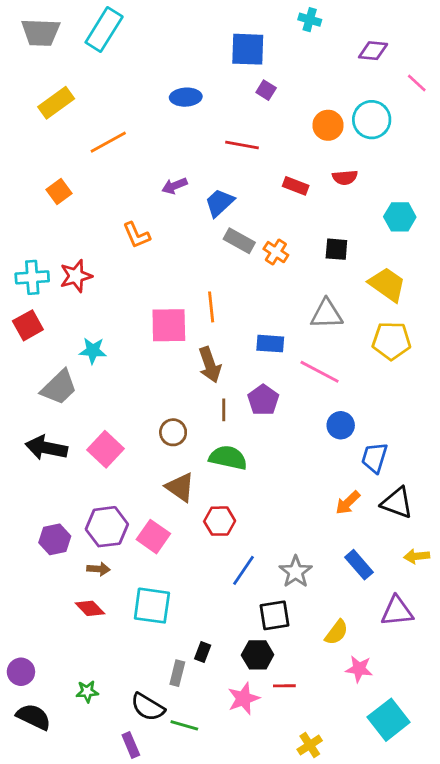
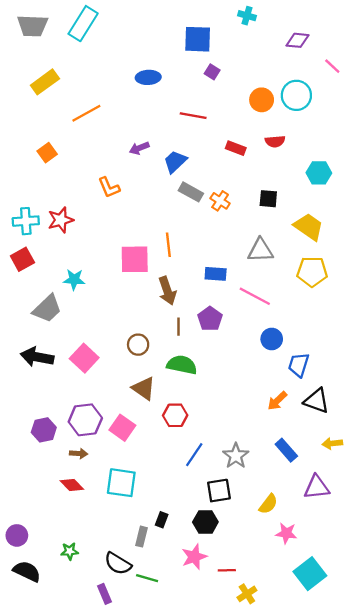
red line: (284, 686) -> (227, 570), moved

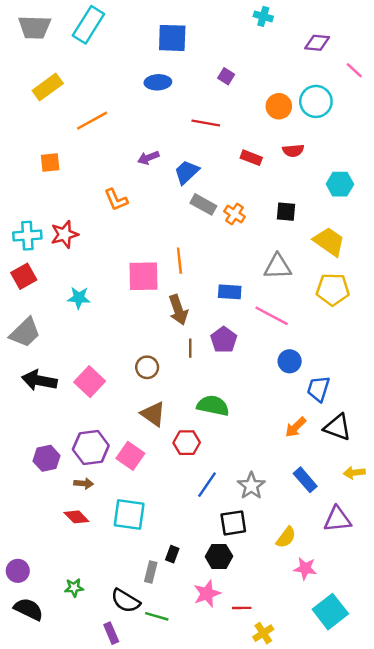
blue square: (198, 39) -> (172, 38), moved
orange square: (47, 153) -> (50, 163), turned 30
gray trapezoid: (47, 309) -> (25, 333), moved
green semicircle: (182, 365) -> (213, 406), moved

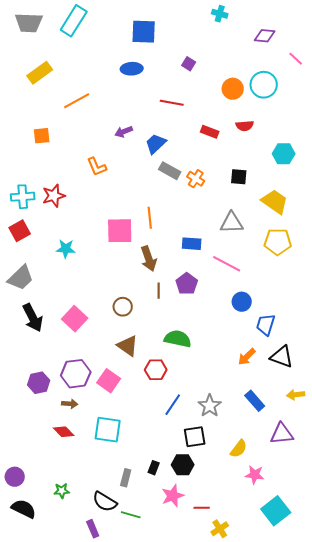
black arrow: (39, 380) -> (33, 318), turned -128
black rectangle: (172, 554) -> (154, 468), moved

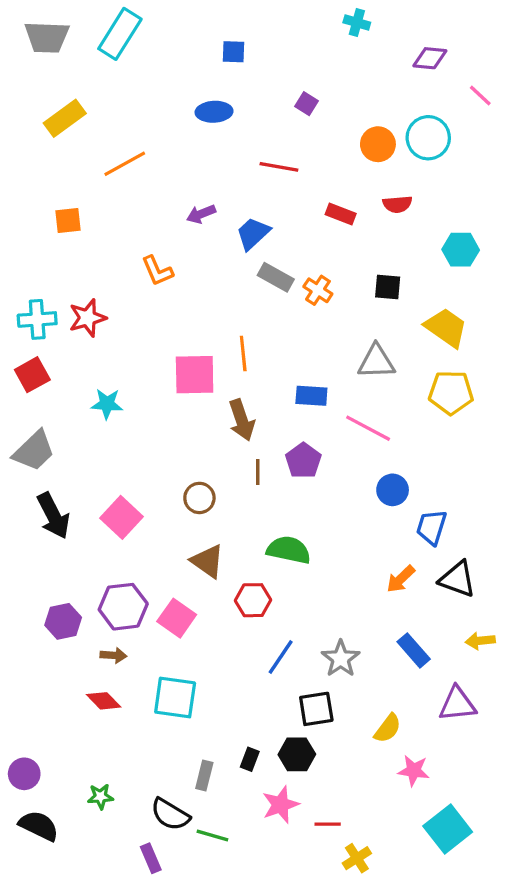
blue square: (144, 32) -> (234, 52), size x0.6

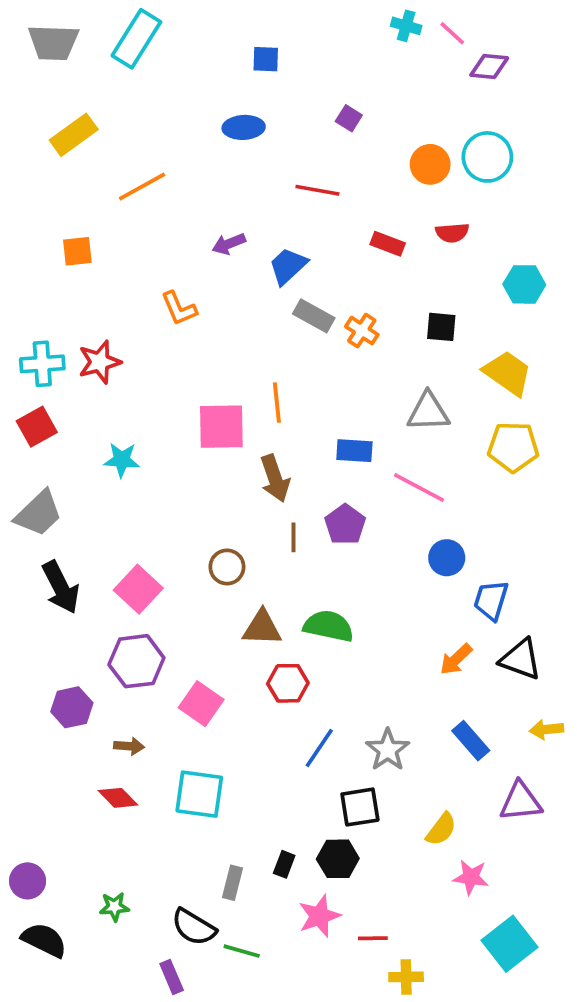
pink line: (480, 96) -> (452, 33), moved
brown triangle: (208, 561) -> (262, 628), moved, turned -33
purple hexagon: (123, 607) -> (136, 661), moved
yellow cross: (357, 858) -> (406, 977), turned 32

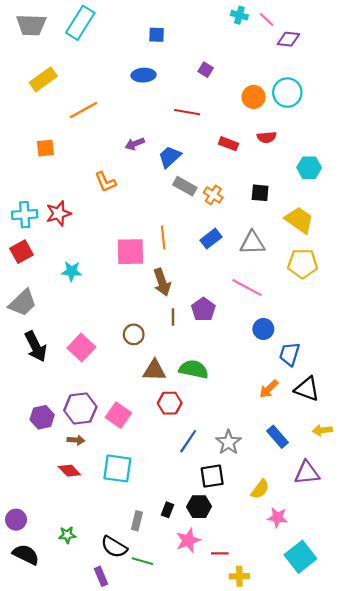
blue rectangle: (354, 451) -> (211, 239), moved, turned -42
purple hexagon: (136, 661) -> (80, 409), moved

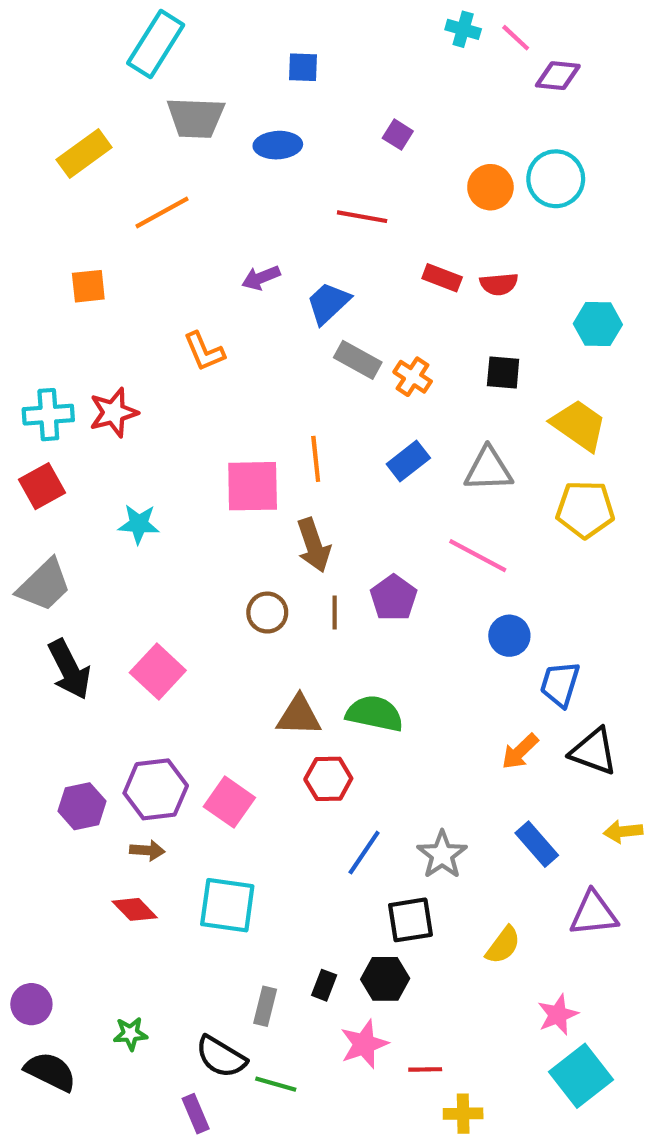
gray trapezoid: (31, 25) -> (196, 118), moved
red semicircle: (267, 137) -> (499, 284), moved
brown circle: (134, 334) -> (267, 613), moved
pink star: (278, 517) -> (558, 1015), moved, turned -30

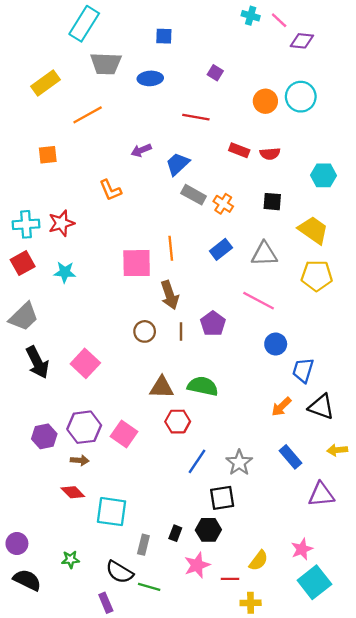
cyan star: (139, 524) -> (65, 272), moved
cyan square: (227, 905) -> (112, 512), moved
yellow semicircle: (503, 945) -> (259, 561), moved

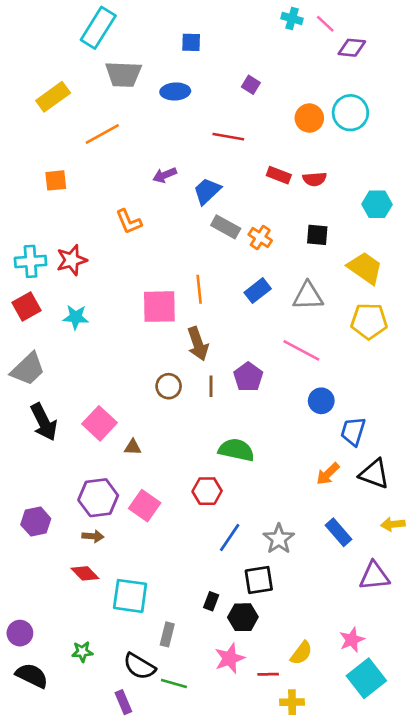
brown triangle: (162, 387) -> (133, 447), moved, size x0.6
purple hexagon: (44, 436) -> (36, 522), moved
black rectangle: (175, 533) -> (211, 601), moved

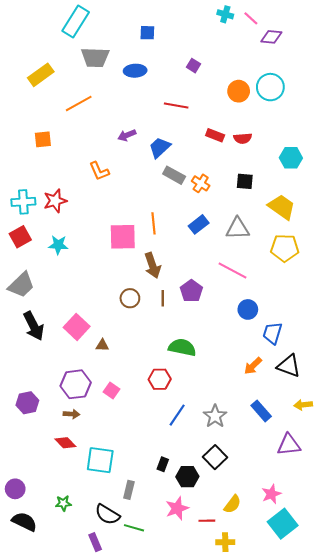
pink square: (145, 506) -> (111, 390), size x0.7
black square: (259, 580) -> (215, 457), moved, turned -35

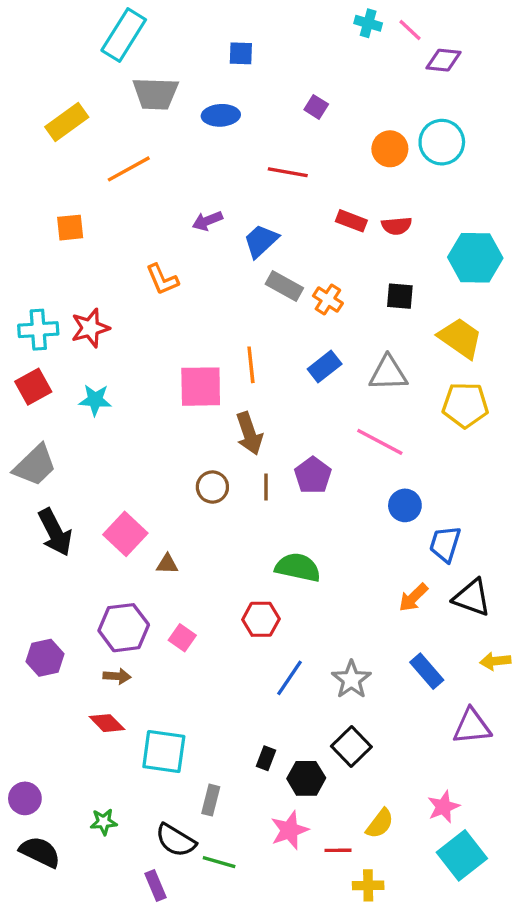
cyan hexagon: (291, 158) -> (475, 258), size x1.4

